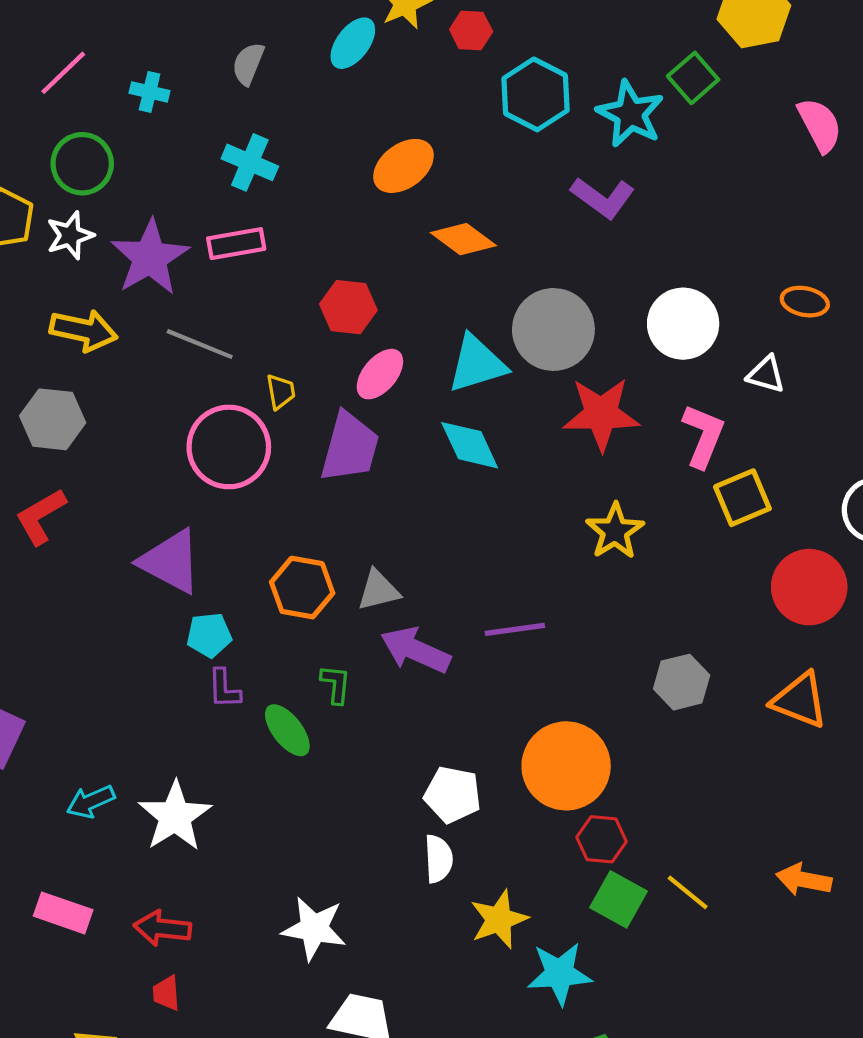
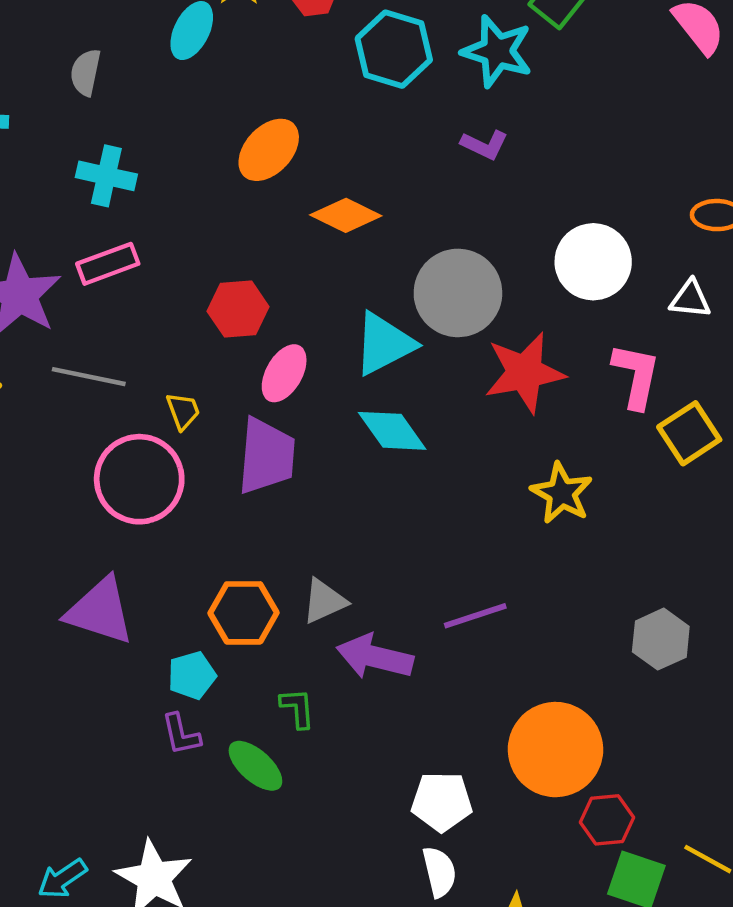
purple L-shape: (603, 198) -> (484, 145), size x0.7
cyan pentagon: (209, 635) -> (192, 675), moved

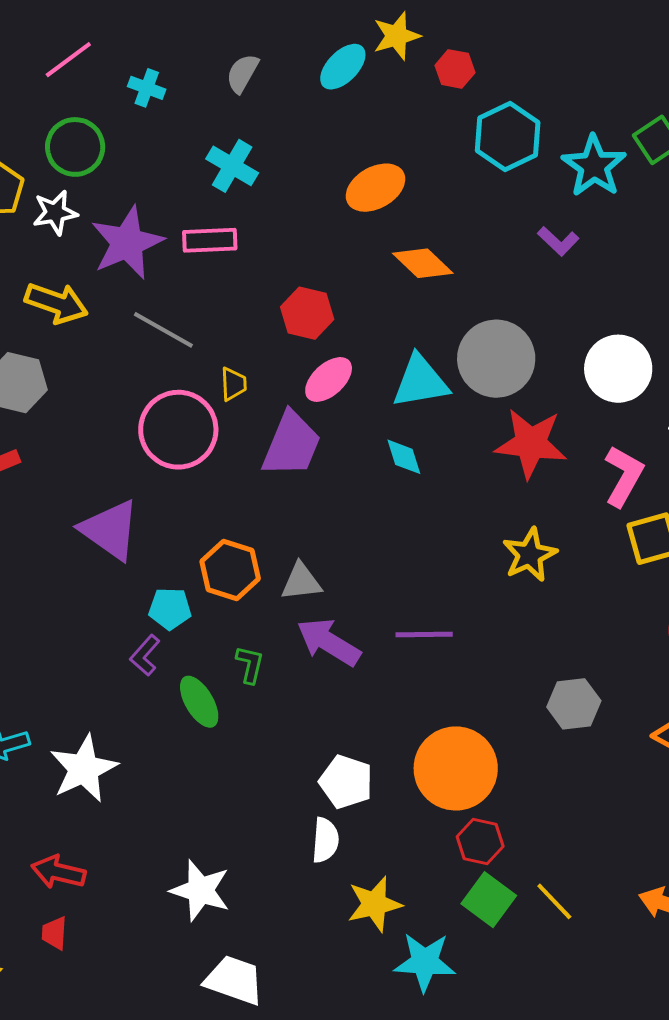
cyan diamond: (392, 431) -> (404, 457), size x0.7
purple L-shape: (181, 734) -> (145, 655), turned 36

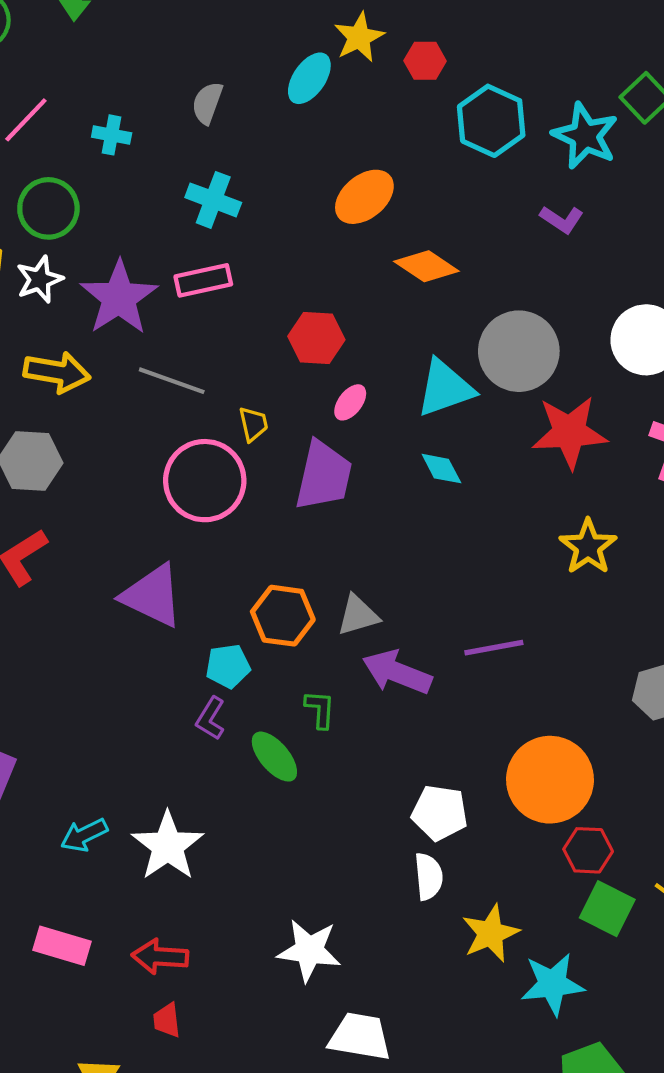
pink ellipse: (329, 379) -> (350, 402), size x0.7

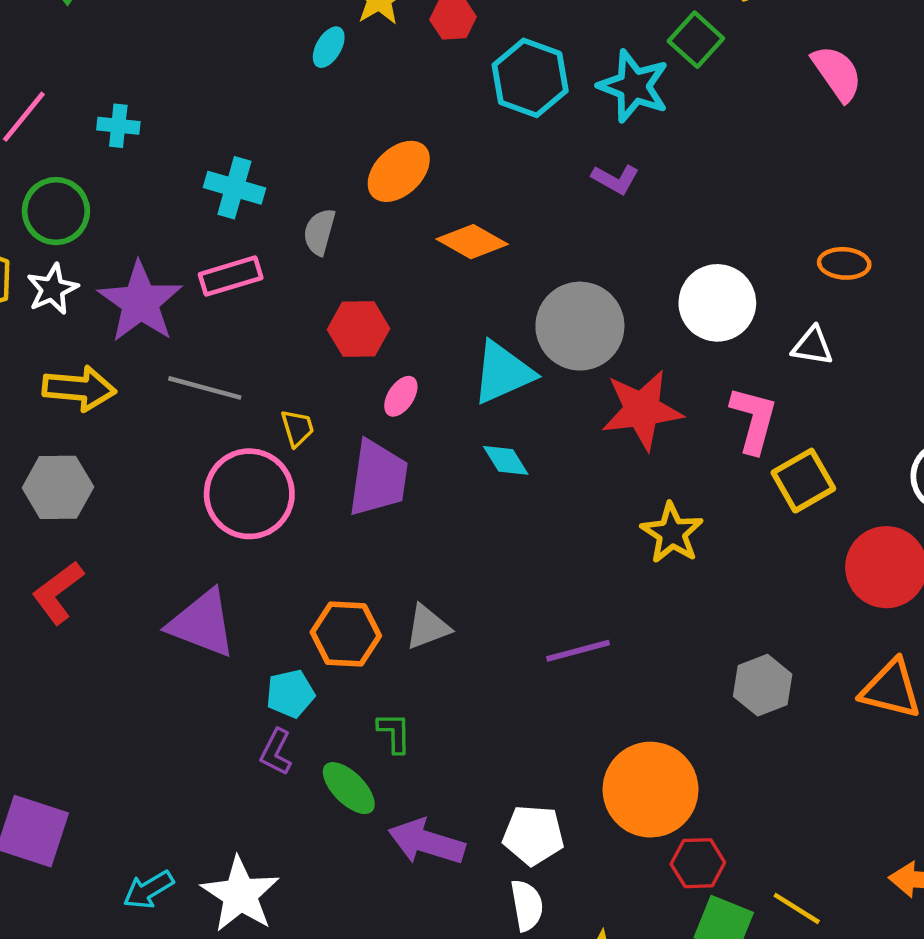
cyan ellipse: (309, 78) -> (329, 47), size x0.7
gray semicircle: (207, 103) -> (319, 232), moved
purple arrow: (397, 672) -> (427, 842), moved

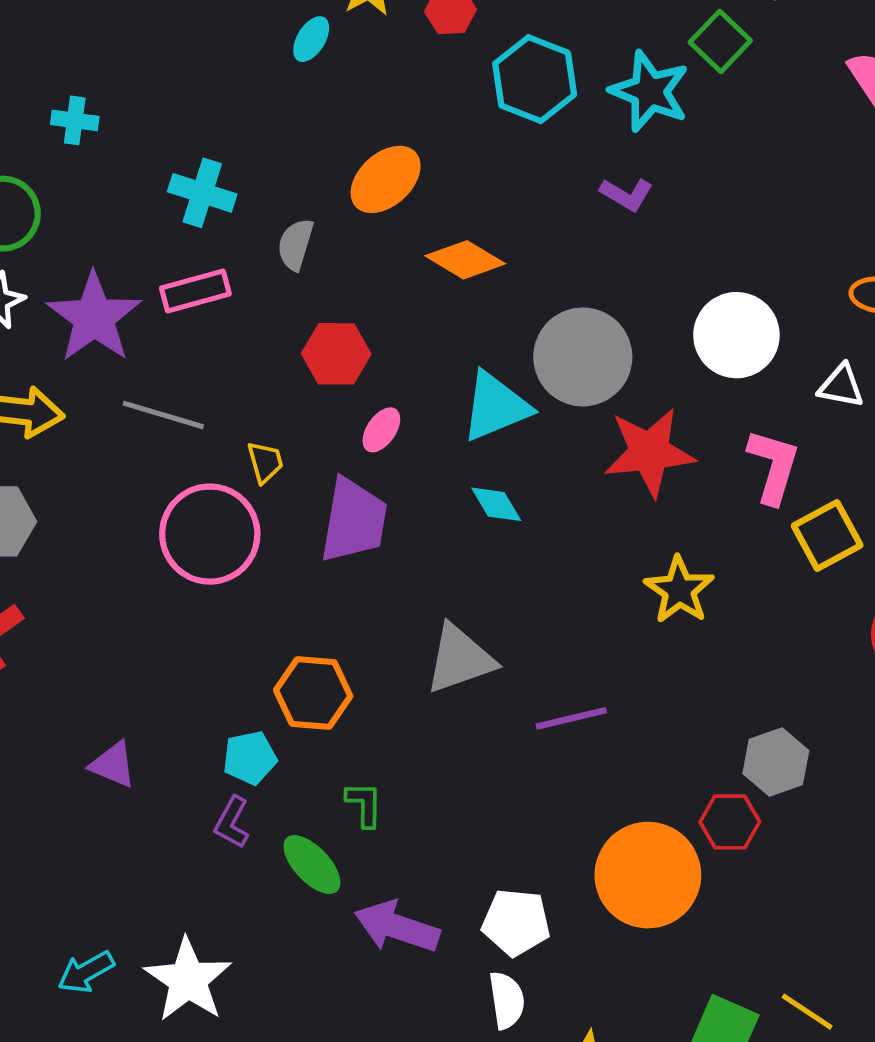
purple triangle: (202, 624) -> (113, 765), moved, size x0.6
gray triangle: (428, 627) -> (460, 659), moved, size x1.4
red hexagon: (698, 863) -> (730, 822), moved

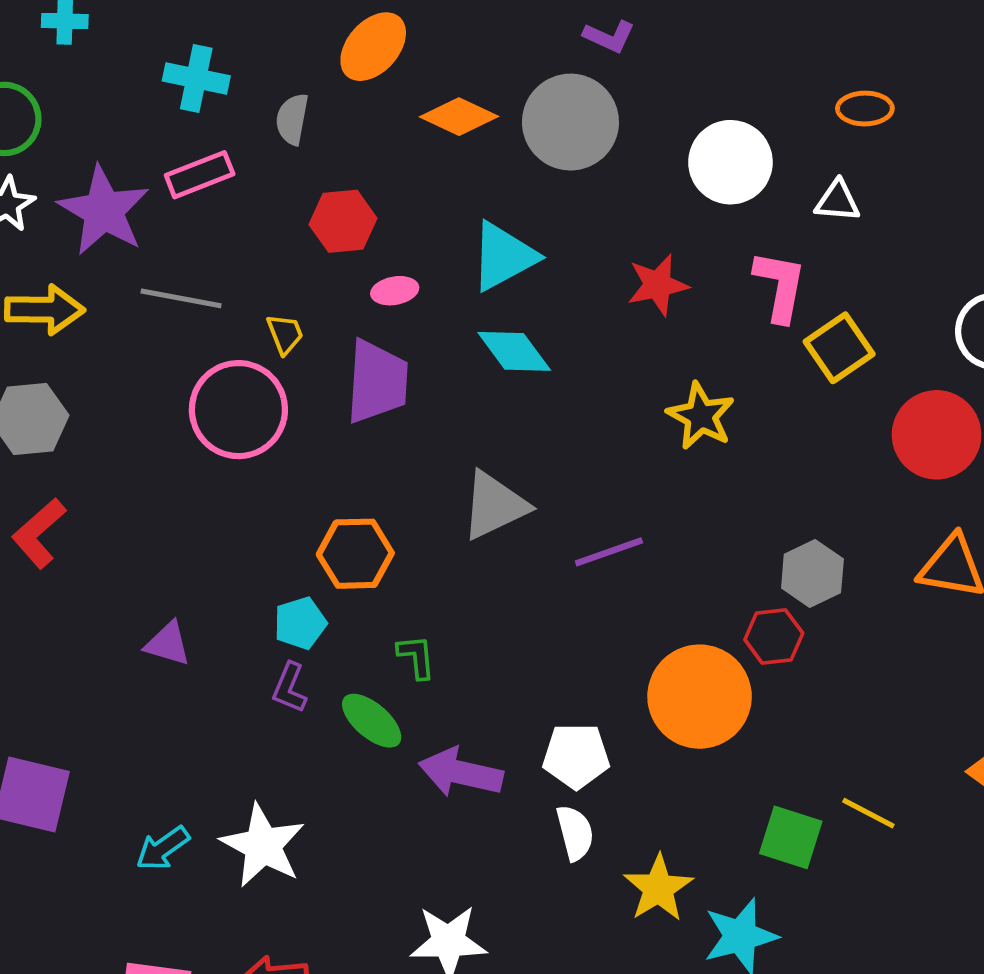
gray circle: (583, 357) -> (570, 122), moved
pink ellipse: (381, 430) -> (395, 291), turned 51
red star: (649, 452) -> (658, 285), size x0.7
cyan diamond: (496, 504) -> (514, 351), size x1.4

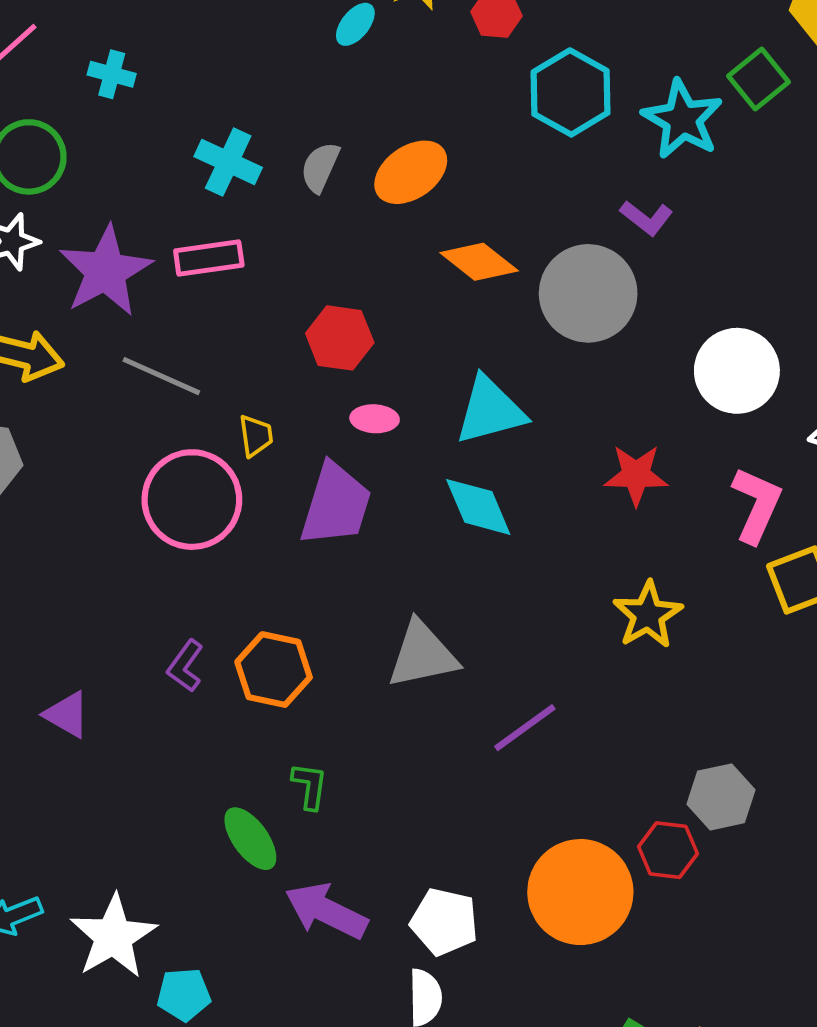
gray semicircle: (292, 119) -> (320, 167), moved
purple line: (609, 552) -> (525, 728), turned -30
cyan pentagon: (300, 623) -> (184, 994), moved
purple L-shape: (290, 688) -> (185, 666), moved

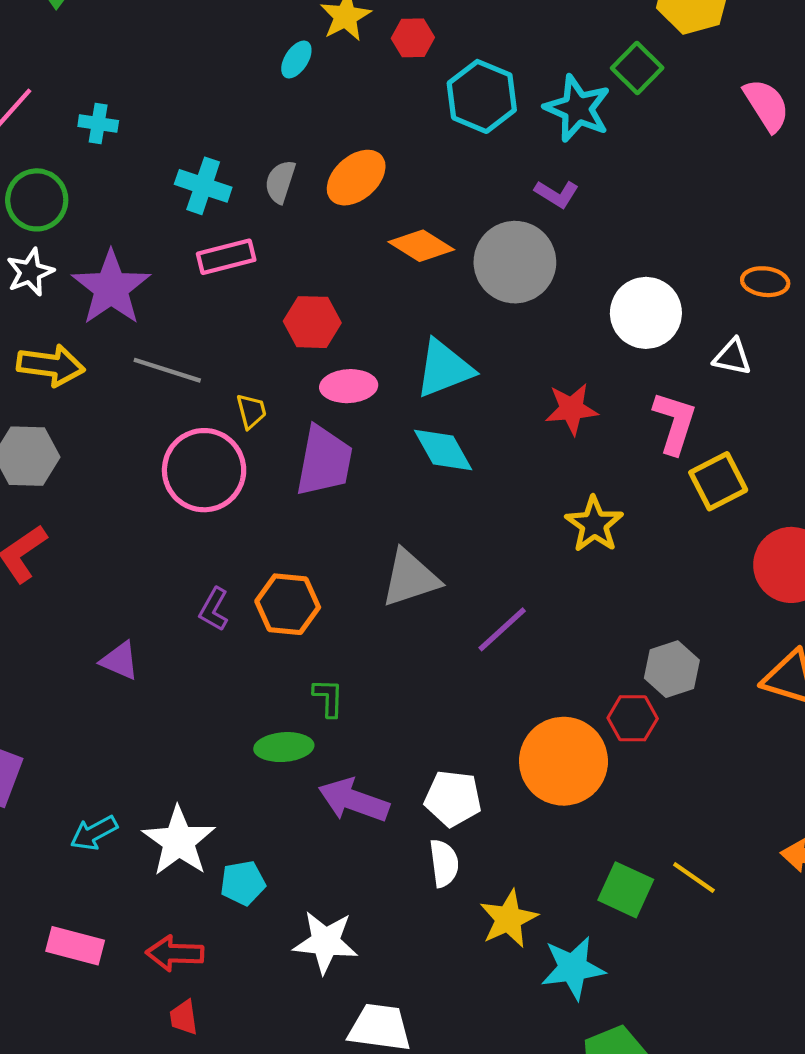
pink rectangle: (209, 258) -> (226, 257), moved
pink ellipse: (375, 419) -> (349, 386), size x1.4
green ellipse: (250, 839) -> (284, 747), turned -52

